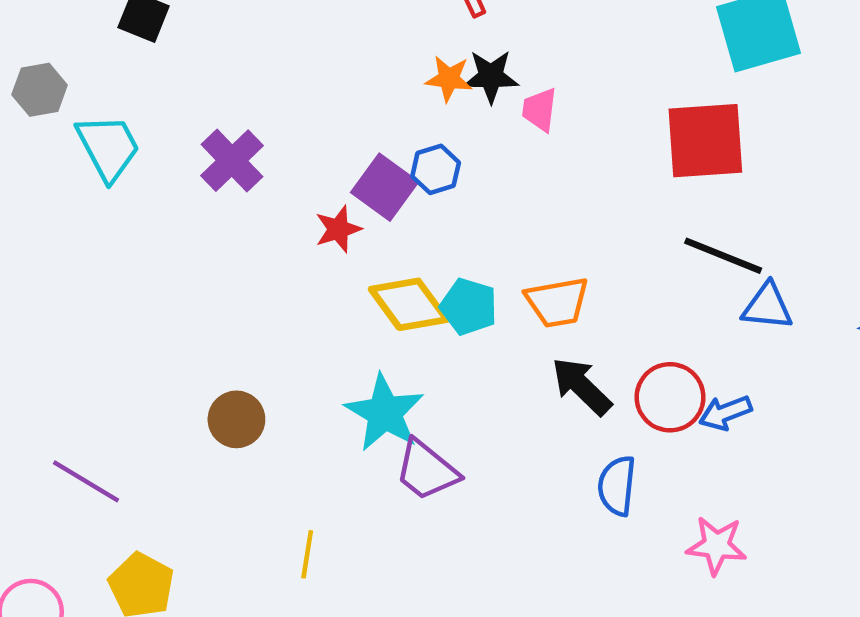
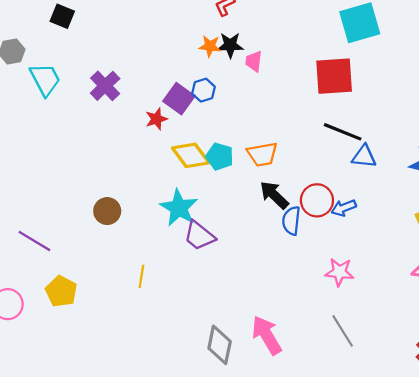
blue semicircle: (617, 486) -> (291, 221), moved

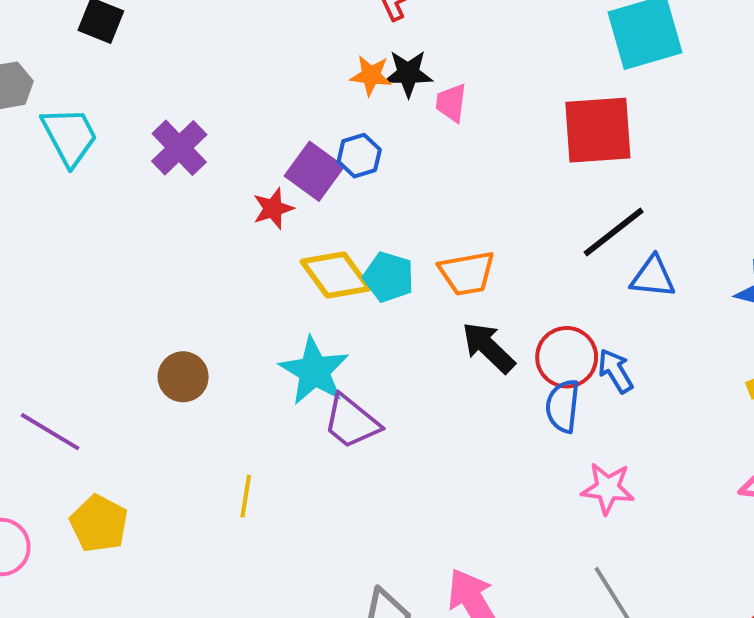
black line: (343, 132) -> (614, 232), turned -60
blue arrow: (344, 208) -> (616, 371), turned 80
blue semicircle: (291, 221) -> (563, 406), moved

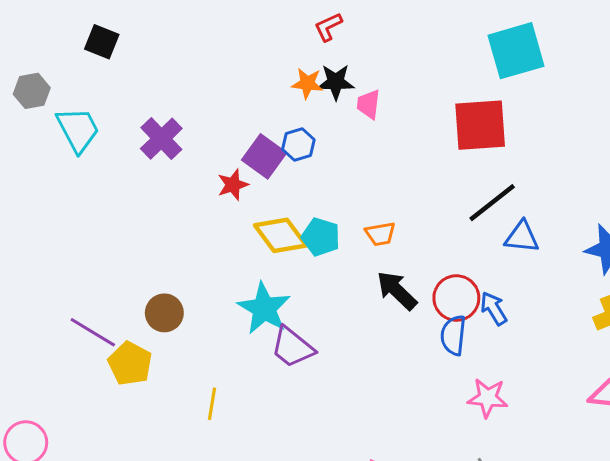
orange trapezoid: (467, 273) -> (380, 234), size x0.7
purple line: (50, 432) -> (93, 332), moved
yellow pentagon: (99, 524) -> (130, 364), moved

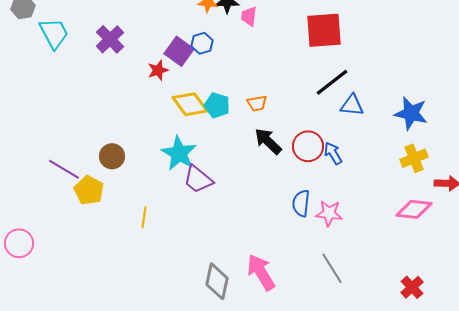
blue semicircle: (453, 335) -> (301, 203), moved

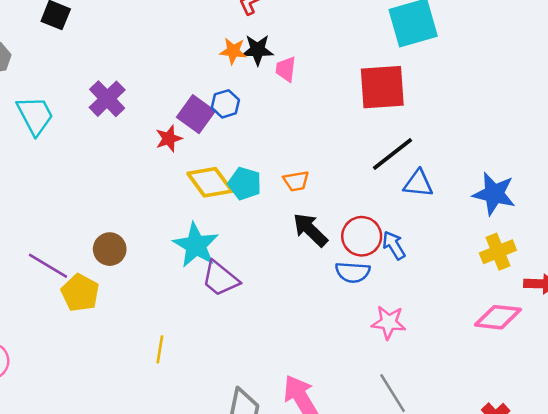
cyan trapezoid: (54, 33) -> (35, 115), moved
blue semicircle: (301, 203) -> (353, 272), moved, turned -92
yellow line: (144, 217) -> (160, 349), moved

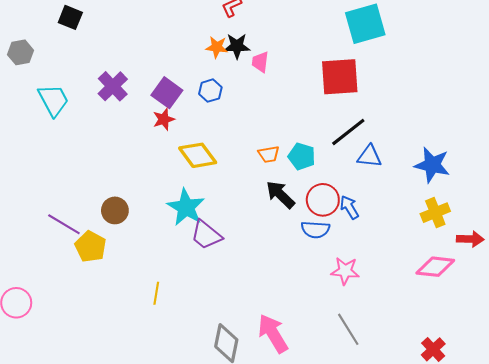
purple square: (196, 114) -> (167, 93), moved
cyan pentagon: (245, 184) -> (302, 156), moved

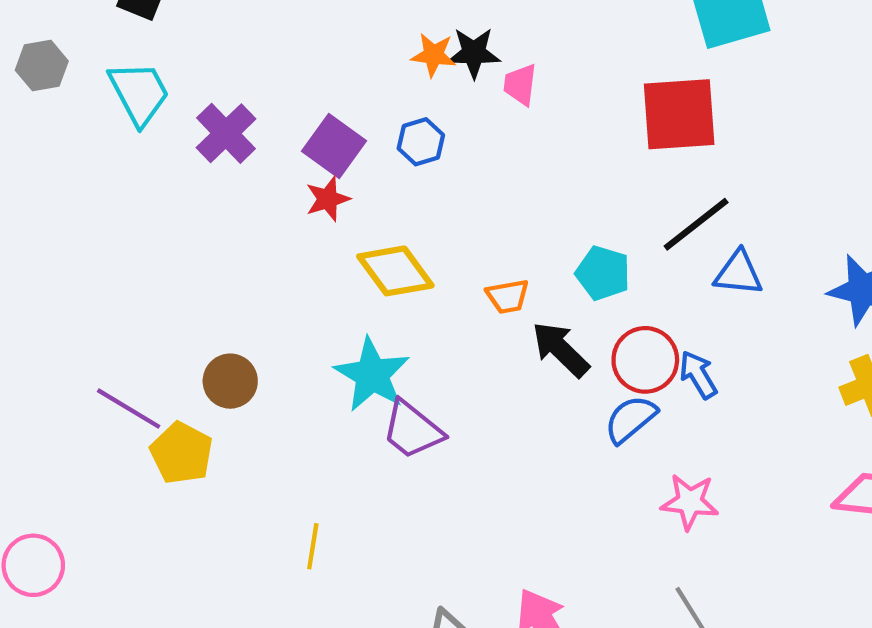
cyan trapezoid: (53, 100) -> (139, 93), moved
orange trapezoid: (269, 154) -> (508, 296), moved
blue semicircle: (315, 230) -> (630, 419), turned 136

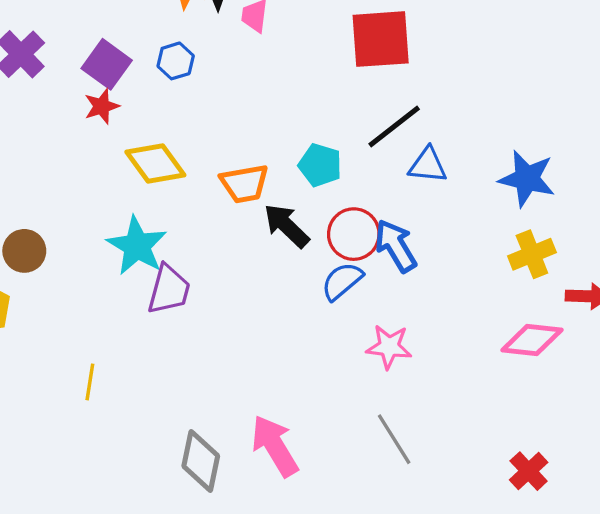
orange trapezoid: (508, 296) -> (244, 184), size x1.4
blue arrow: (698, 375) -> (396, 246), size x1.4
purple trapezoid: (412, 430) -> (169, 290), turned -114

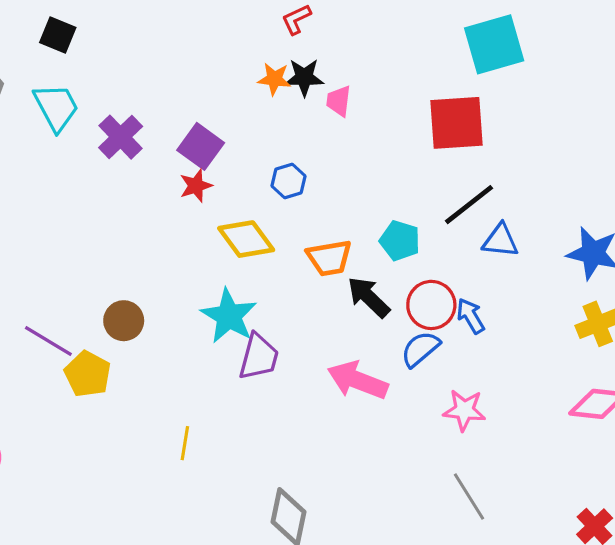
blue hexagon: (176, 61) -> (288, 181), moved
blue arrow: (396, 246) -> (471, 316), size x0.7
pink arrow: (275, 446) -> (358, 380), moved, turned -38

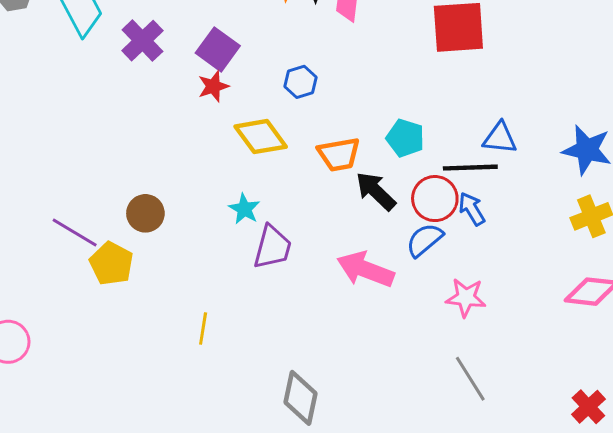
black line: (469, 205) -> (470, 168), moved, turned 36
cyan star: (229, 316) -> (244, 209), size x0.6

